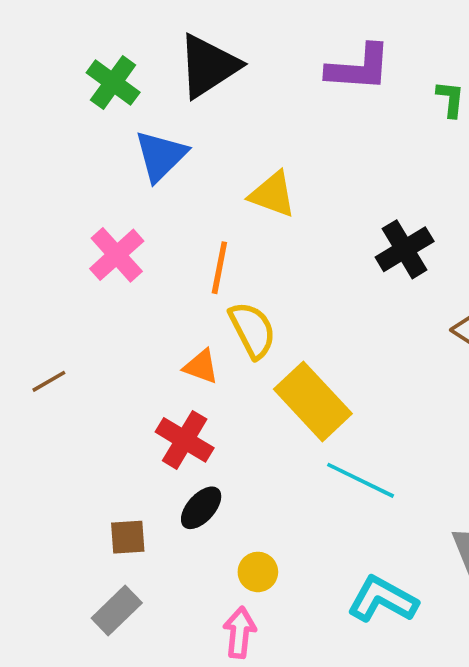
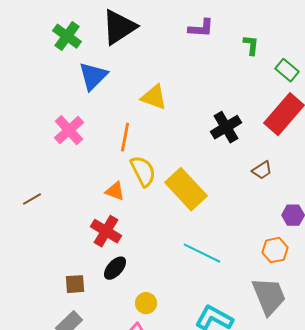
purple L-shape: (359, 68) -> (201, 28), size x0.7
yellow rectangle: (313, 401) -> (186, 189), moved

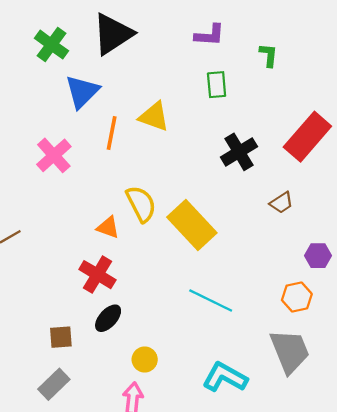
green rectangle: (287, 70) -> (217, 85), moved, turned 45
orange line: (125, 137) -> (112, 133), moved

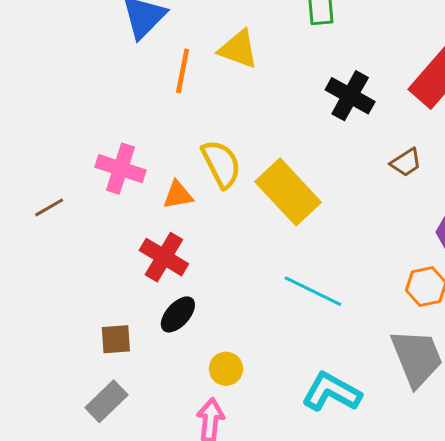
black cross: (239, 152) -> (350, 96), turned -30
pink cross: (54, 155) -> (120, 169), moved, turned -30
orange triangle: (108, 227) -> (178, 195), turned -30

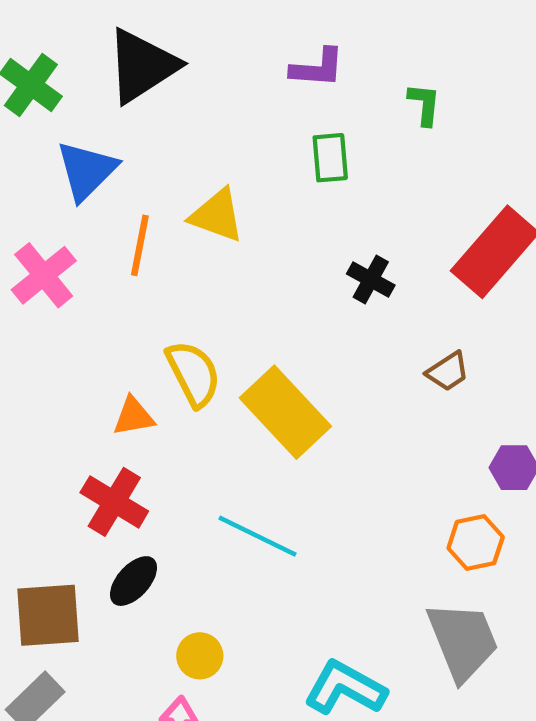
black cross: (350, 96) -> (371, 280), size x0.7
pink cross: (120, 169) -> (44, 275), moved, turned 33
cyan line: (313, 291) -> (258, 536), moved
brown square: (116, 339) -> (48, 615), size x1.6

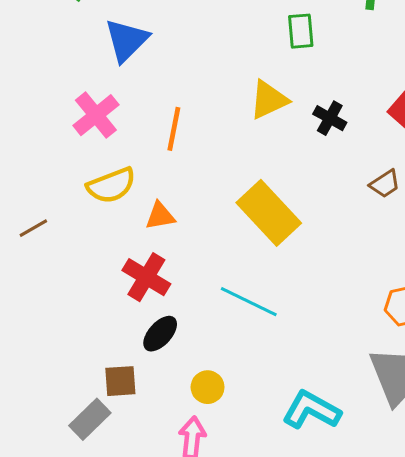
yellow triangle: (217, 215) -> (269, 100), moved, turned -45
orange line: (140, 245) -> (174, 129), moved
yellow semicircle: (193, 374) -> (111, 185), moved, turned 96
brown square: (48, 615) -> (120, 381), moved, size x0.7

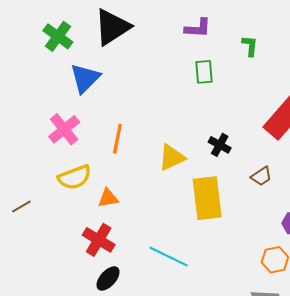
yellow triangle: (269, 100) -> (172, 157), moved
black cross: (330, 118) -> (220, 145), moved
yellow rectangle: (269, 213) -> (207, 198), moved, turned 36

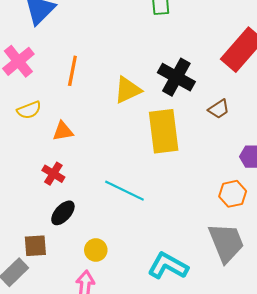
black cross: (220, 145) -> (176, 77), size x1.6
yellow semicircle: (75, 177) -> (29, 110), size x0.7
red cross: (99, 240) -> (53, 174), size x0.7

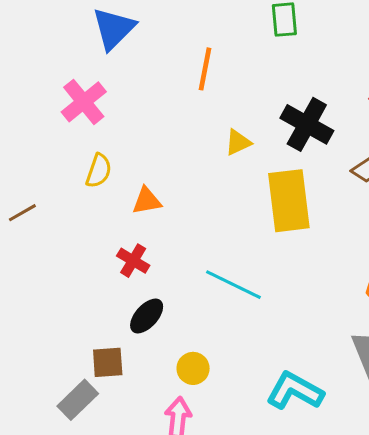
orange line: (72, 71) -> (205, 69), moved
yellow triangle: (128, 90) -> (238, 142), size x0.7
yellow semicircle: (29, 110) -> (99, 171), turned -50

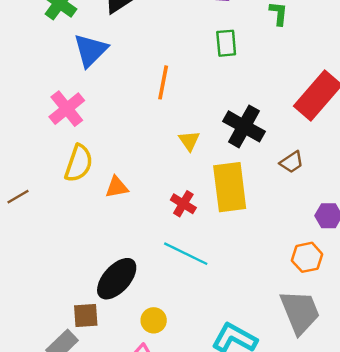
yellow triangle: (238, 142) -> (189, 141), turned -40
yellow semicircle: (99, 171) -> (79, 163), size x1.4
red cross: (133, 261) -> (183, 204), moved
black ellipse: (147, 316) -> (117, 279), size x1.5

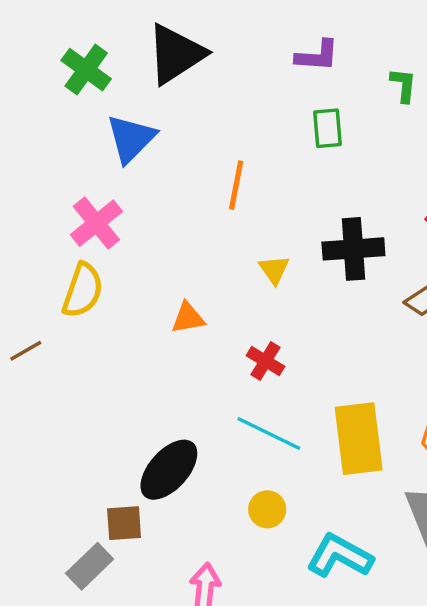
black cross: (244, 126) -> (353, 249), turned -33
yellow semicircle: (79, 163) -> (83, 290), moved
orange triangle: (117, 187) -> (188, 318), moved
yellow rectangle: (230, 187) -> (359, 439), moved
yellow circle: (154, 320) -> (267, 509), moved

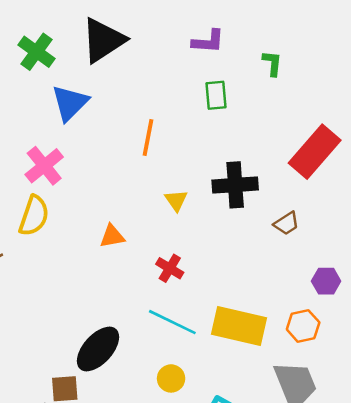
yellow rectangle: (359, 439) -> (239, 326), turned -70

